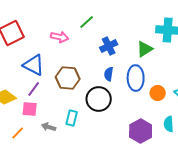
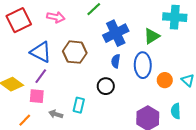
pink arrow: (60, 37) -> (56, 17), moved
blue cross: (109, 46) -> (116, 33), size x1.4
brown hexagon: (68, 78) -> (75, 52), moved
black circle: (99, 99) -> (106, 86), size x0.7

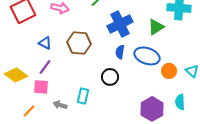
blue triangle: (41, 52) -> (45, 43), size x0.6
blue ellipse: (143, 65) -> (147, 56), turned -70

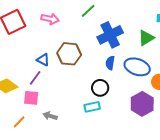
blue triangle: (45, 43) -> (43, 60), moved
cyan rectangle: (83, 96) -> (92, 107), moved, turned 63
purple hexagon: (152, 109) -> (142, 104), moved

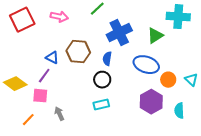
blue semicircle: (110, 63) -> (107, 59), moved
black circle: (100, 88) -> (102, 80), moved
gray arrow: (50, 116) -> (59, 114), turned 48

